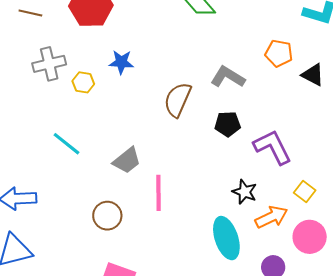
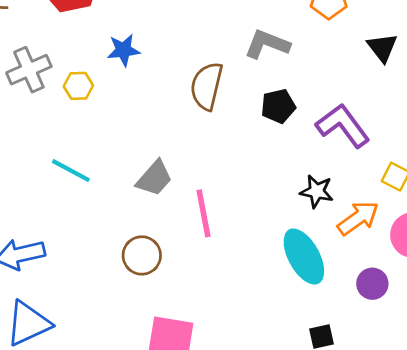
black triangle: (313, 75) -> (382, 47), moved, turned 35

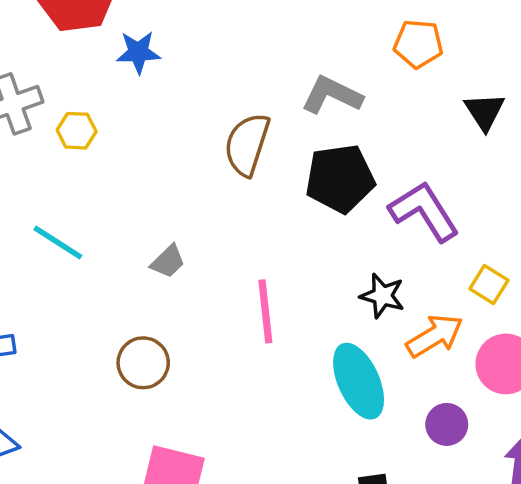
blue star: (123, 50) -> (138, 52), moved
black pentagon: (278, 106) -> (340, 179), size x1.5
gray trapezoid: (154, 178) -> (168, 261), size x0.7
pink line: (204, 213) -> (265, 311), moved

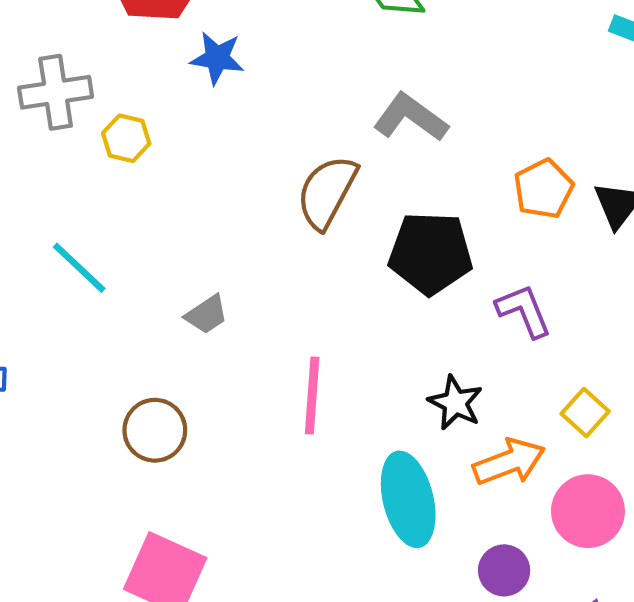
orange pentagon: (418, 44) -> (544, 189), moved, turned 30
gray L-shape: (332, 95) -> (411, 117), moved
purple L-shape: (424, 211) -> (524, 311), size x0.7

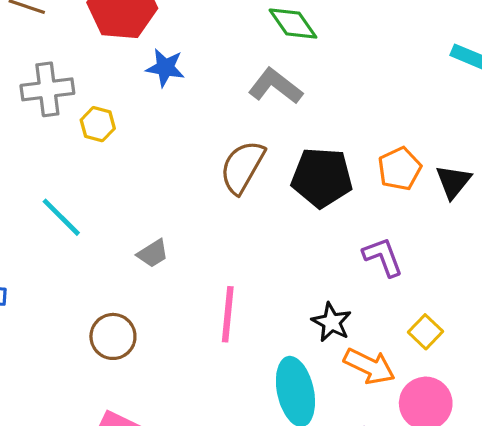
gray L-shape: (411, 117) -> (275, 86), moved
black pentagon: (431, 253) -> (322, 178), moved
orange arrow: (509, 462) -> (369, 366), turned 45

